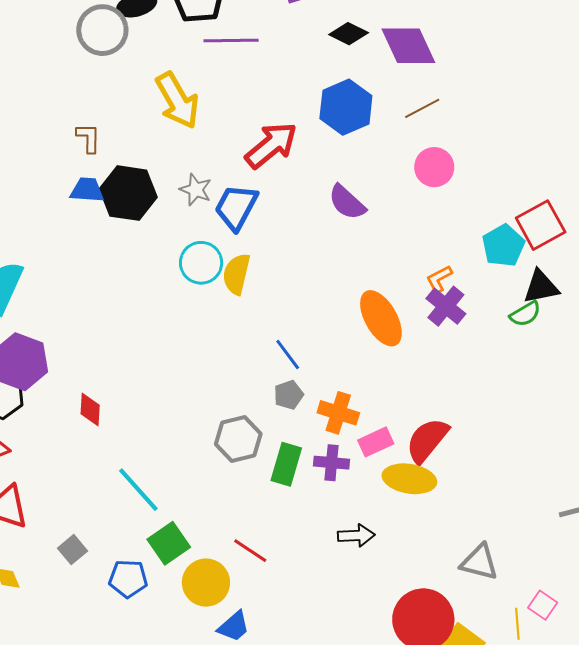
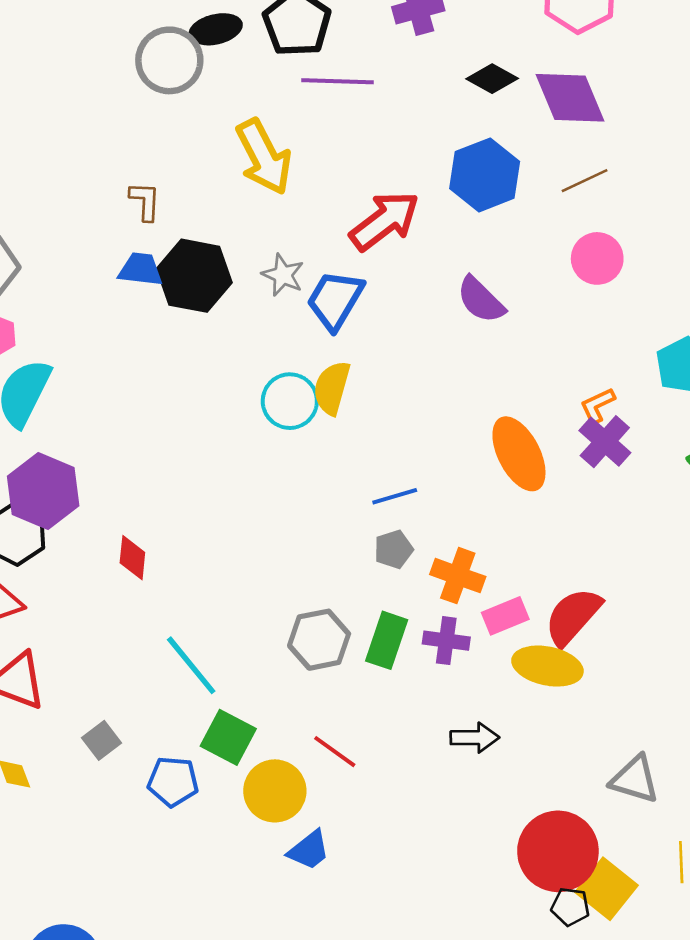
cyan circle: (201, 263) -> (290, 401), moved
blue line: (288, 354) -> (395, 496), turned -72
gray hexagon: (238, 439) -> (319, 640), moved
green square: (169, 543) -> (228, 737), turned -30

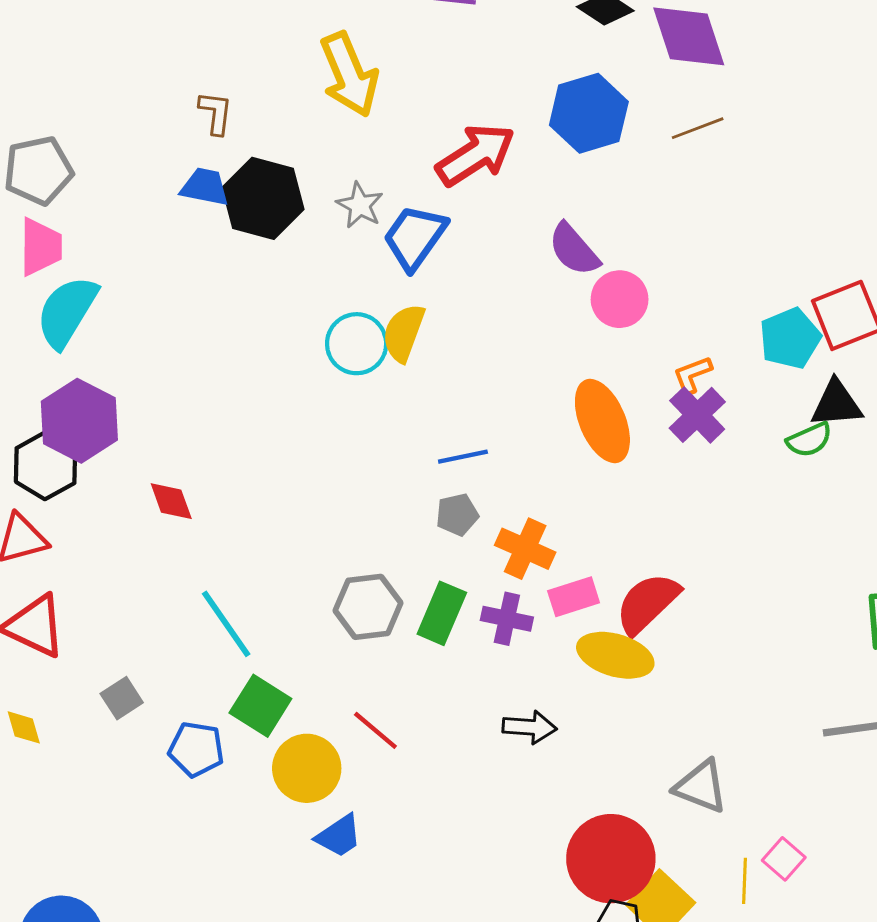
pink circle: (597, 258) -> (620, 299), moved
red diamond: (132, 558) -> (171, 501), turned -30

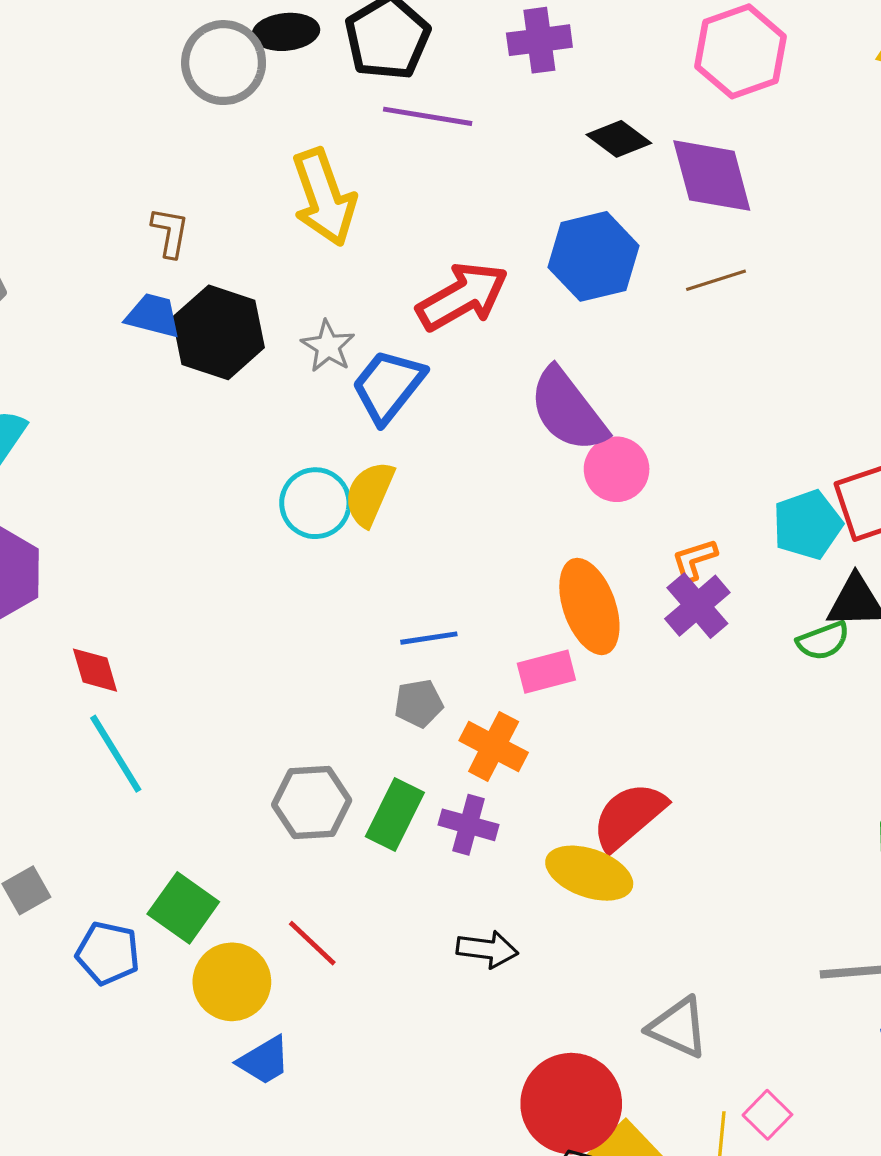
purple semicircle: (574, 249) -> (568, 410), size x1.4
pink rectangle: (574, 597) -> (546, 672), moved
cyan line: (226, 624) -> (116, 754), moved

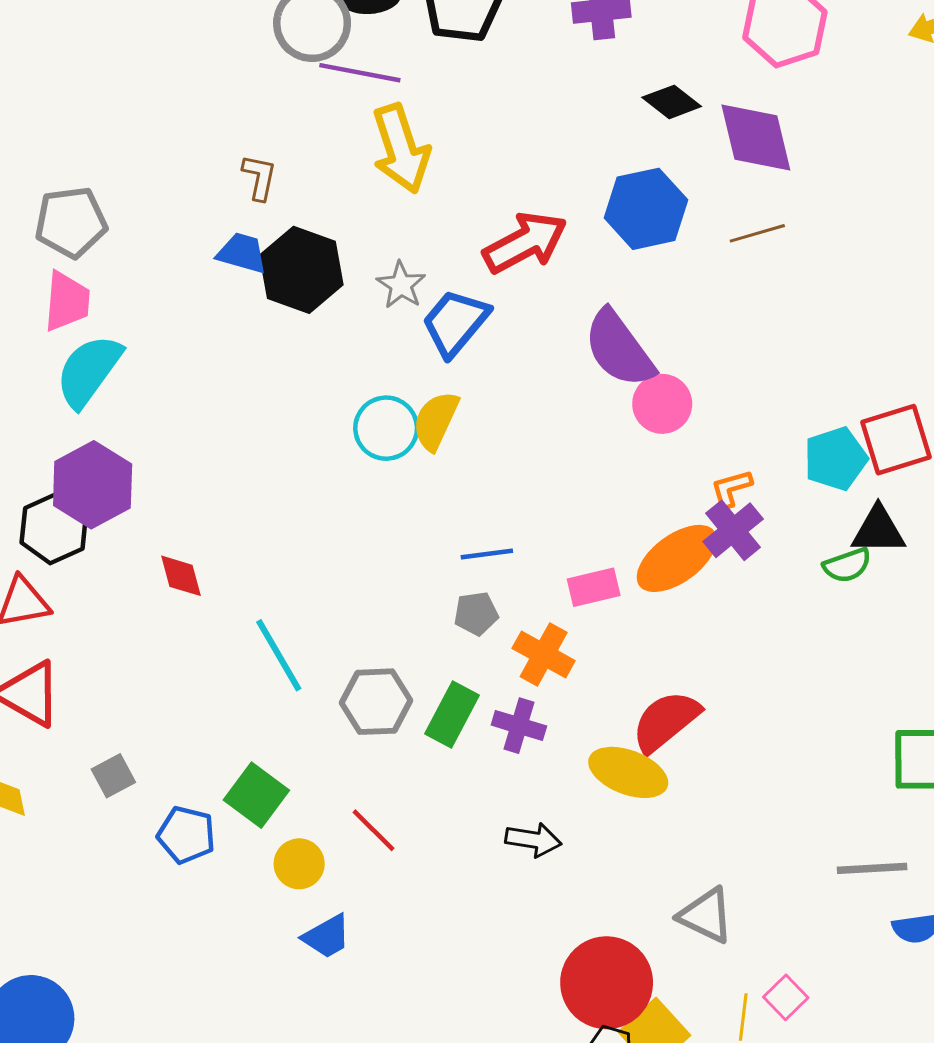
purple line: (428, 116) -> (360, 73), moved
orange ellipse: (589, 606) -> (677, 558), moved, turned 72
cyan line: (116, 754) -> (279, 655), moved
yellow circle: (232, 982) -> (299, 864), size x0.7

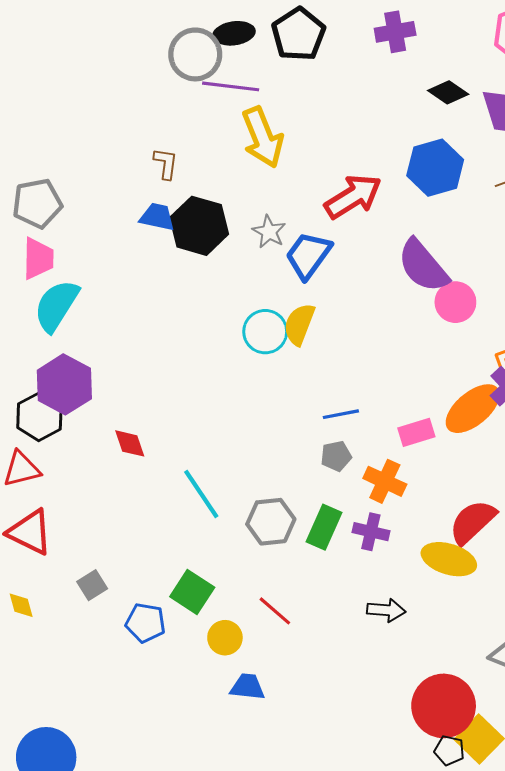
blue trapezoid: (327, 937) -> (247, 687), turned -141

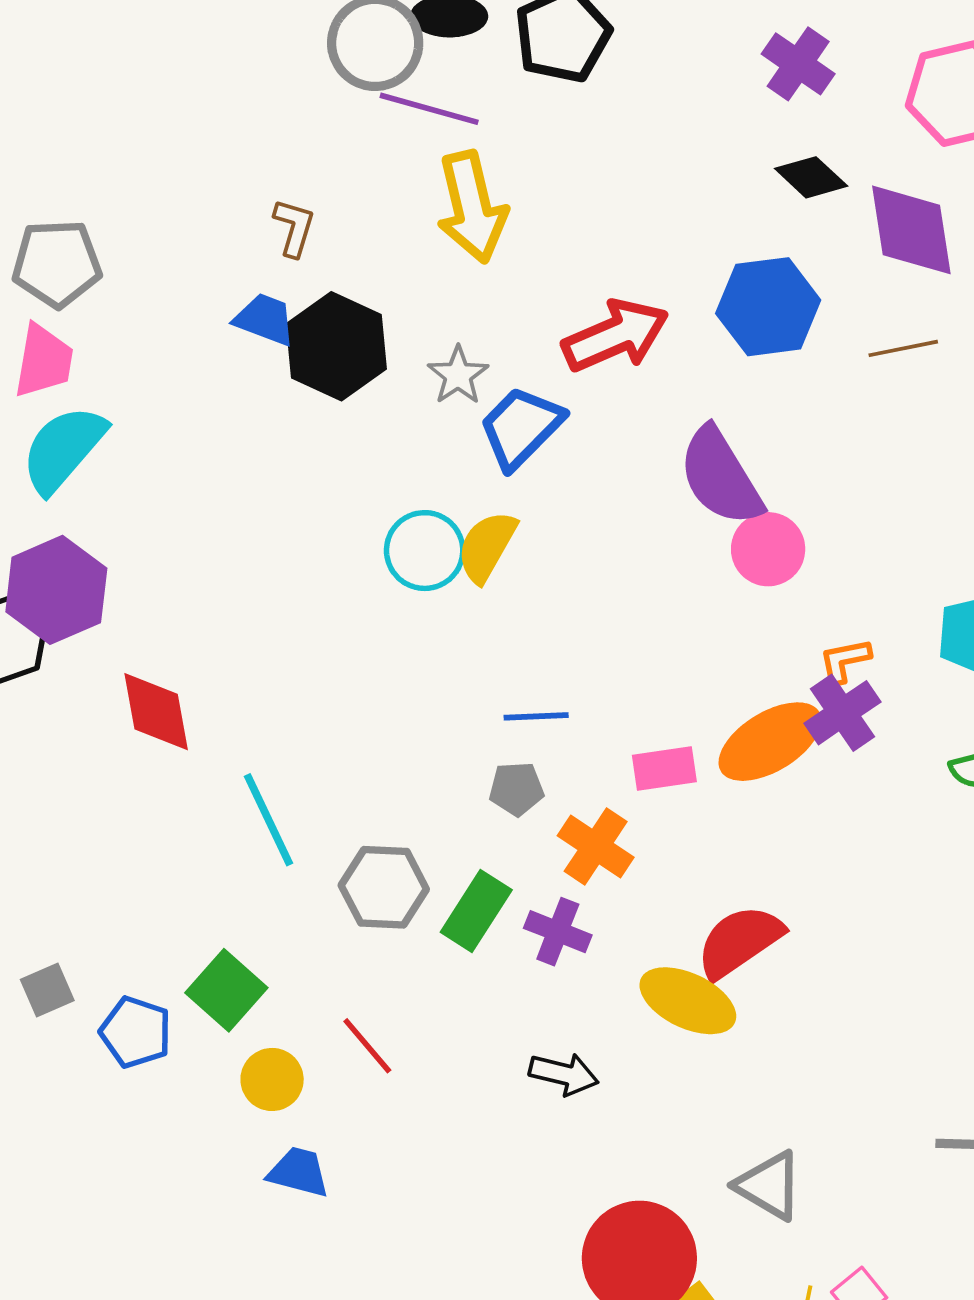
purple cross: (395, 32) -> (798, 64), moved, turned 36
red diamond: (130, 443) -> (156, 712), size x1.4
gray square: (92, 585) -> (47, 990), moved

